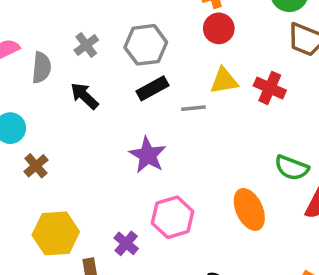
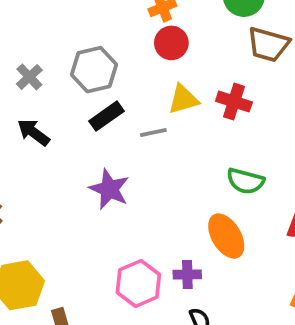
green semicircle: (292, 168) -> (245, 181), moved
pink hexagon: (173, 217) -> (138, 283), moved
purple cross: (126, 243) -> (187, 274), moved, turned -35

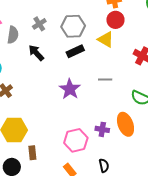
yellow triangle: (183, 99) -> (106, 39), moved, turned 36
gray line: (153, 133) -> (105, 79), moved
purple cross: (187, 274) -> (102, 129), moved

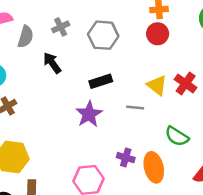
yellow triangle: (106, 39) -> (157, 85), moved
black rectangle: (75, 51) -> (101, 81), moved
purple cross: (102, 129) -> (126, 158), moved

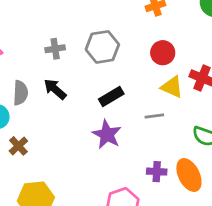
gray cross: (61, 27) -> (55, 49), turned 30
red circle: (158, 34) -> (163, 53), moved
gray semicircle: (26, 37) -> (20, 93), moved

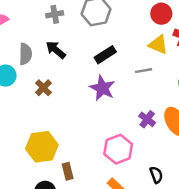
red circle: (163, 53) -> (161, 14), moved
brown cross: (18, 146) -> (43, 88), moved
purple cross: (157, 172) -> (147, 119), turned 35

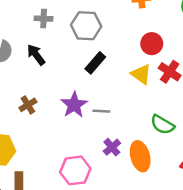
black rectangle: (105, 55) -> (95, 63), moved, turned -30
gray line: (144, 71) -> (101, 111), moved
brown cross: (43, 88) -> (28, 105), moved

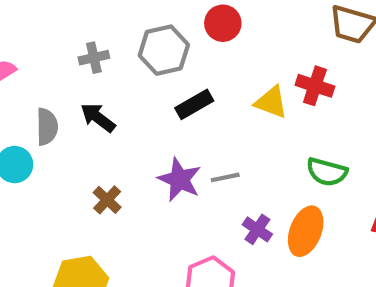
red circle: (152, 44) -> (223, 23), moved
black rectangle: (95, 63) -> (194, 104), turned 35
orange ellipse: (140, 156) -> (306, 231), turned 52

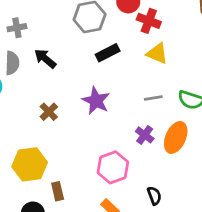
gray cross: (94, 58) -> (17, 28), moved
red cross: (315, 86) -> (149, 21), moved
gray line: (225, 177) -> (153, 98), moved

